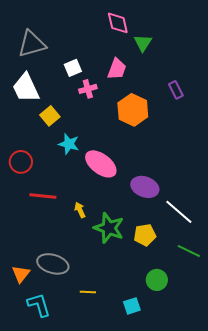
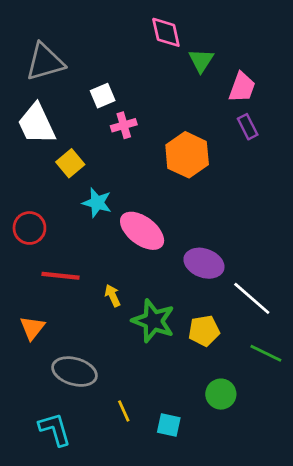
pink trapezoid: (117, 69) -> (242, 87), moved
orange triangle: (21, 274) -> (32, 328), moved
yellow line: (88, 292) -> (124, 411), turned 63
cyan square: (132, 306) -> (169, 425), moved, turned 30

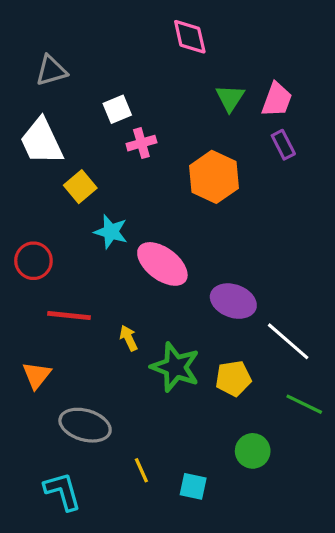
green triangle: (201, 61) -> (230, 98), moved
gray triangle: (45, 62) -> (51, 71), size x0.7

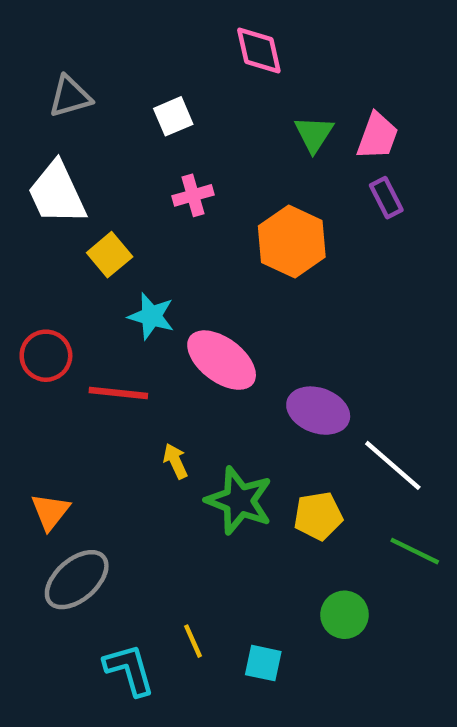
white square: (117, 109) -> (173, 116), moved
red line: (69, 316) -> (118, 393), moved
gray ellipse: (85, 425) -> (77, 580), moved, turned -57
cyan L-shape: (62, 491) -> (129, 670), moved

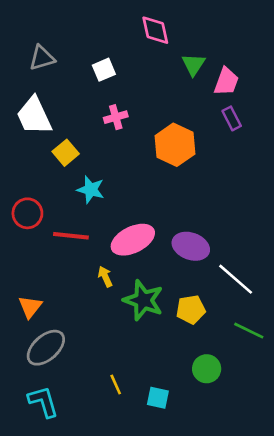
green triangle: (314, 134) -> (193, 64), moved
pink ellipse: (222, 360) -> (133, 240), moved, turned -63
cyan L-shape: (129, 670) -> (43, 402), moved

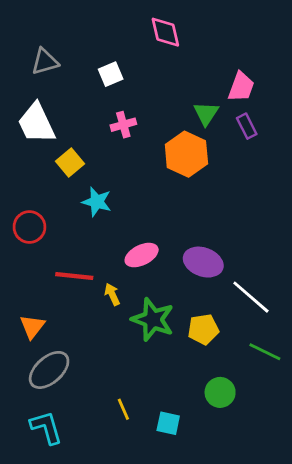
green triangle: (193, 64) -> (206, 113), moved
red line: (71, 236) -> (74, 276), moved
pink ellipse: (133, 240) -> (142, 255), size x0.7

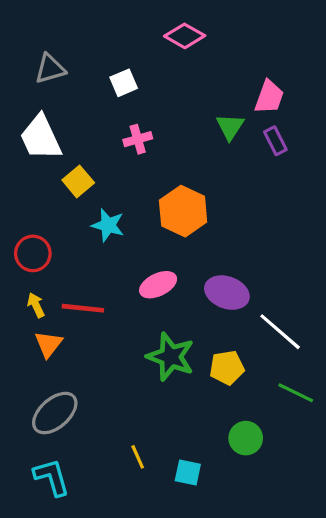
pink diamond: (165, 32) -> (185, 36), turned -48
orange hexagon: (186, 154) -> (183, 211), moved
yellow arrow: (112, 294) -> (36, 305), moved
orange triangle: (32, 327) -> (49, 344), moved

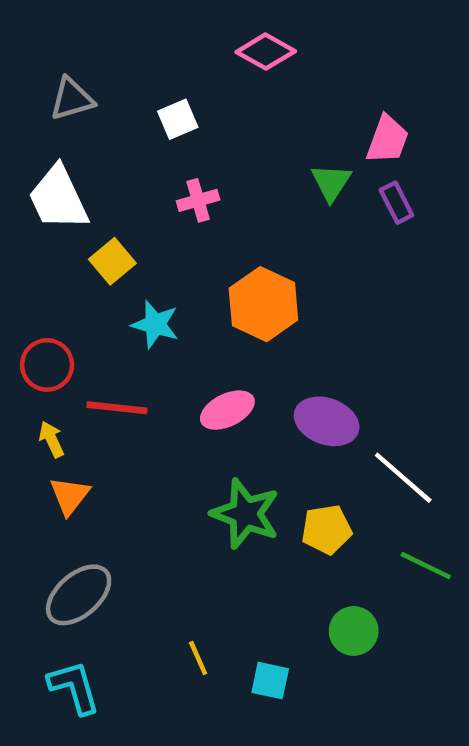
red line: (83, 308) -> (117, 408), moved

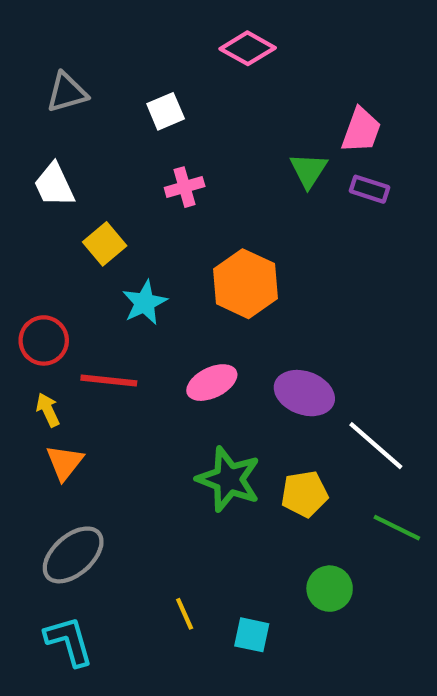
white trapezoid: (58, 198) -> (54, 185), size x0.7
purple rectangle: (396, 203) -> (370, 189), turned -45
cyan star: (155, 324) -> (145, 303), turned 30

